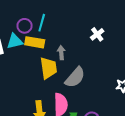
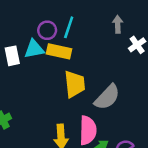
gray arrow: (61, 53) -> (118, 24), moved

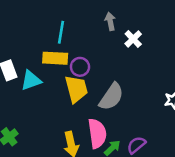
purple circle: (47, 30) -> (80, 67), moved
cyan triangle: (34, 49) -> (31, 80), moved

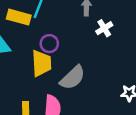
yellow rectangle: (55, 58) -> (19, 17), moved

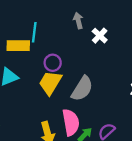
yellow trapezoid: (42, 63) -> (50, 83), turned -132

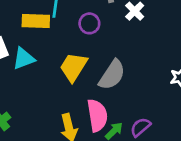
purple circle: (53, 63) -> (89, 23), moved

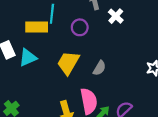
gray semicircle: (112, 75) -> (99, 68), size x0.6

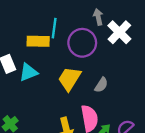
white cross: (116, 16) -> (119, 32), size x1.5
purple circle: (80, 27) -> (82, 43), size x1.6

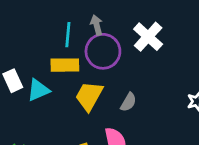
gray arrow: (98, 17) -> (97, 25), moved
yellow rectangle: (38, 41) -> (65, 65), moved

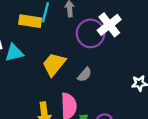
purple circle: (103, 51) -> (91, 33), moved
yellow rectangle: (65, 65) -> (30, 21), moved

